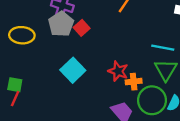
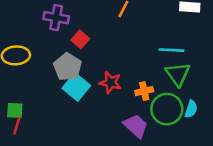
gray pentagon: (61, 24) -> (68, 67), moved
red star: (118, 71) -> (111, 83), moved

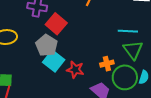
red square: (80, 39) -> (56, 24), size x1.5
red star: (111, 83) -> (75, 70), moved

